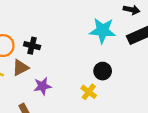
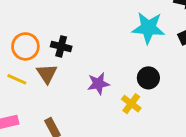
brown triangle: (20, 68) -> (47, 74), turned -36
purple star: (42, 86) -> (98, 84), moved

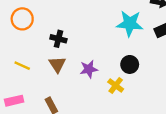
orange circle: (25, 46) -> (22, 19), moved
brown triangle: (47, 74) -> (57, 64), moved

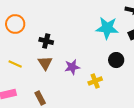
black circle: (130, 64) -> (116, 60), moved
yellow cross: (116, 85) -> (95, 81), turned 32

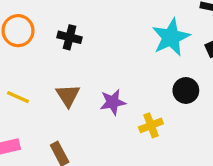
cyan star: (107, 28) -> (171, 37), turned -30
black cross: (46, 41) -> (70, 37), moved

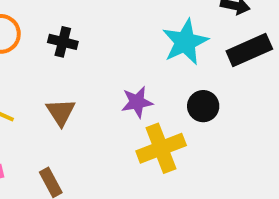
purple star: (113, 102) -> (137, 102), moved
yellow cross: (151, 125) -> (161, 148), size x1.6

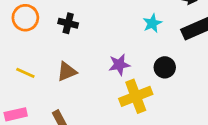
cyan star: (185, 42) -> (152, 23), size x0.6
brown triangle: (61, 112) -> (67, 72), turned 40

